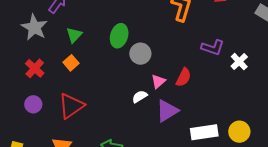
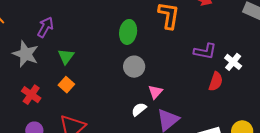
green ellipse: (119, 36) -> (128, 32), moved
red semicircle: (183, 77) -> (216, 82), moved

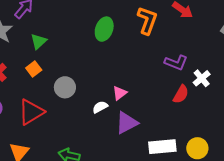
gray circle: (134, 67) -> (65, 87), moved

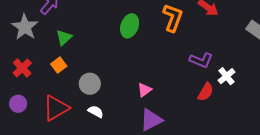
white semicircle: (100, 107) -> (96, 112), moved, turned 56

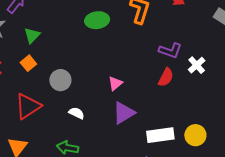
green ellipse: (130, 26) -> (97, 20), turned 65
red semicircle: (206, 92) -> (166, 77), moved
white semicircle: (96, 112) -> (77, 113), moved

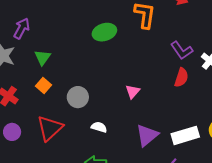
purple L-shape: (170, 51) -> (182, 50), turned 45
purple triangle: (124, 113) -> (147, 135), moved

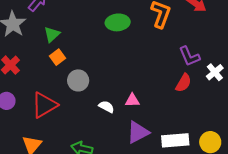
orange square: (43, 86) -> (58, 57), moved
pink triangle: (133, 92) -> (132, 100), moved, turned 35
white semicircle: (99, 127) -> (106, 107), moved

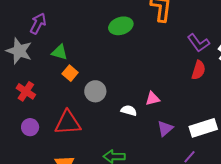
green triangle: (52, 34) -> (60, 52), turned -48
red triangle: (44, 105) -> (68, 123), turned 40
purple triangle: (138, 132) -> (165, 128), size x0.7

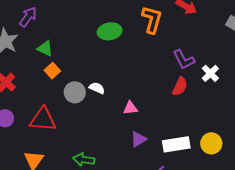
white semicircle: (129, 111) -> (97, 88), moved

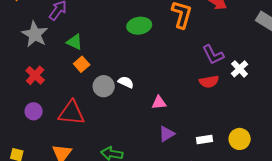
red semicircle: (180, 86) -> (209, 82), turned 54
white rectangle: (176, 144) -> (204, 139), size x0.6

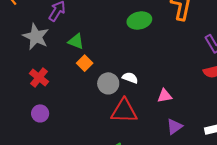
red triangle: (71, 113) -> (124, 111), moved

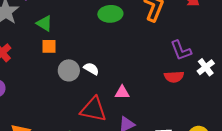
orange square: (85, 63) -> (49, 46), turned 35
red triangle: (124, 111) -> (93, 109), moved

